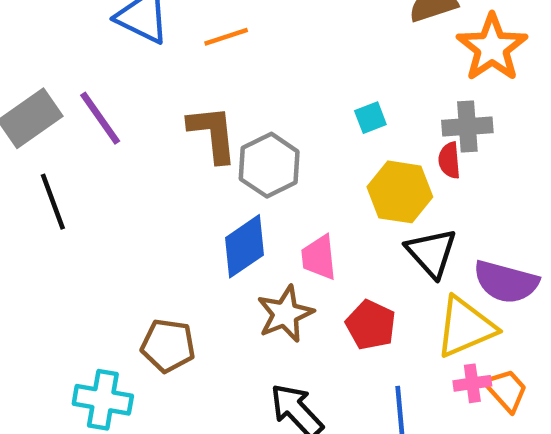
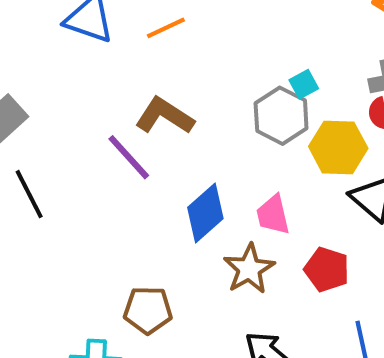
purple line: (100, 118) -> (129, 157), moved
brown L-shape: (213, 134) -> (165, 116), turned -44
gray hexagon: (269, 165) -> (281, 116), moved

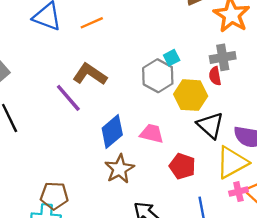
pink trapezoid: (273, 215) -> (152, 134), turned 115
brown star: (249, 269) -> (119, 169), moved
brown pentagon: (148, 310) -> (54, 196), moved

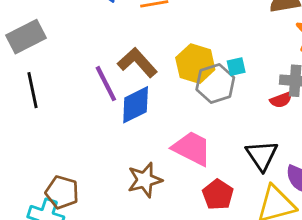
red semicircle: (215, 76) -> (281, 100), turned -114
yellow hexagon: (191, 95) -> (195, 64), moved
blue diamond: (112, 132) -> (136, 105), moved
pink trapezoid: (152, 134) -> (192, 148), size x1.4

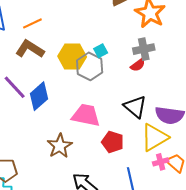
brown L-shape: (137, 62) -> (30, 49), moved

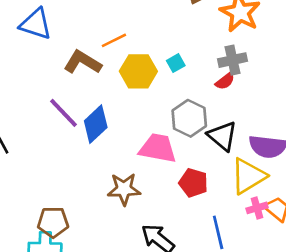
orange line: (32, 23) -> (114, 40), moved
gray hexagon: (90, 66) -> (189, 118), moved
brown star: (60, 146) -> (124, 189), turned 30

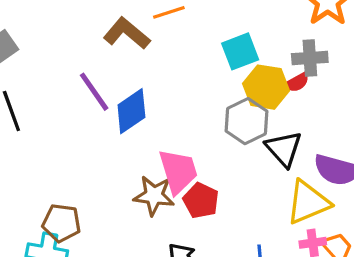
cyan square: (176, 63) -> (240, 51), size x1.6
yellow hexagon: (138, 71) -> (266, 87), moved
pink trapezoid: (158, 148) -> (178, 171), moved, turned 54
red pentagon: (193, 183) -> (201, 200), moved

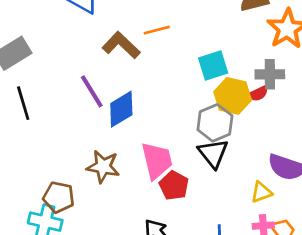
black triangle: (284, 149) -> (213, 153), moved
brown star: (154, 196) -> (103, 167), moved
yellow triangle: (308, 202) -> (261, 192), size x0.6

